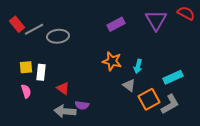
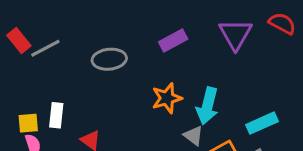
gray ellipse: (58, 36) -> (109, 59), moved
orange star: (112, 61) -> (167, 98), turned -30
cyan arrow: (138, 66) -> (207, 106), size x1.6
yellow square: (26, 67) -> (28, 123), moved

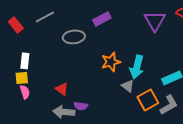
purple rectangle: (173, 41) -> (102, 19), moved
gray line: (45, 48) -> (45, 17), moved
white rectangle: (56, 115) -> (25, 61), moved

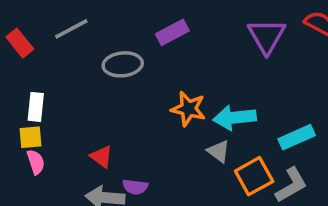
orange star: (111, 62) -> (188, 109), turned 30
cyan arrow: (137, 67) -> (235, 118), turned 70

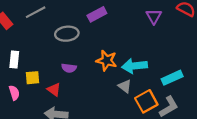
purple triangle: (267, 36) -> (154, 16), size x0.7
yellow square: (30, 137) -> (32, 78), moved
purple semicircle: (135, 187) -> (69, 68), moved

